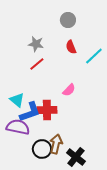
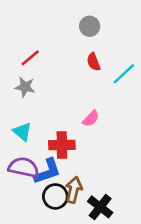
gray star: (36, 44) -> (25, 87), moved
red line: (37, 64) -> (30, 58), moved
blue L-shape: (30, 112) -> (47, 171), moved

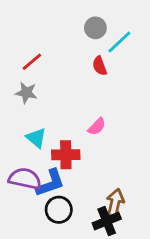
cyan line: (124, 74) -> (119, 42), moved
cyan triangle: (22, 132) -> (36, 138), moved
brown arrow: (74, 190) -> (115, 203), moved
black cross: (100, 207) -> (107, 221), turned 30

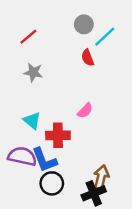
red line: (32, 62) -> (28, 37), moved
gray star: (26, 93) -> (33, 72), moved
blue L-shape: (50, 183) -> (44, 160), turned 88

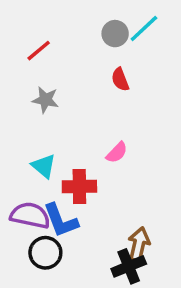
cyan line: (105, 37) -> (144, 28), moved
black circle: (52, 183) -> (45, 253), moved

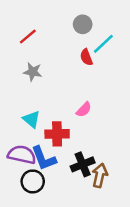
cyan line: (144, 28) -> (103, 44), moved
black cross: (129, 266) -> (83, 164), moved

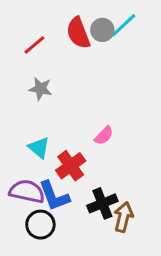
cyan line: (103, 44) -> (123, 25), moved
red semicircle: (86, 57) -> (78, 33), moved, size x1.5
red cross: (57, 134) -> (71, 166), turned -35

